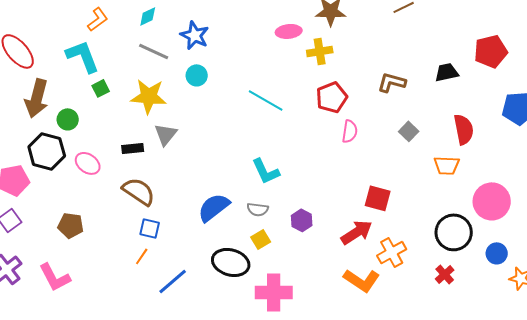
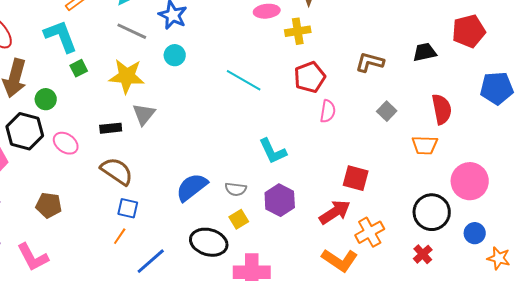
cyan L-shape: (266, 171) -> (273, 151), moved
purple hexagon: (302, 220) -> (280, 200), size x1.4

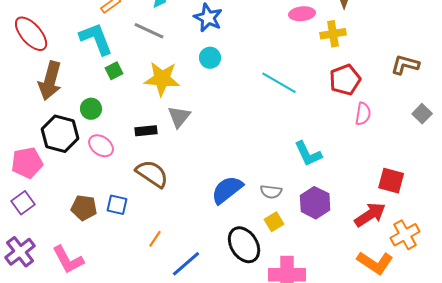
gray line: (132, 31) -> (149, 31), moved
green circle: (46, 99) -> (91, 109), moved
blue square: (128, 208) -> (117, 205), moved
black ellipse: (209, 242) -> (244, 245), turned 42

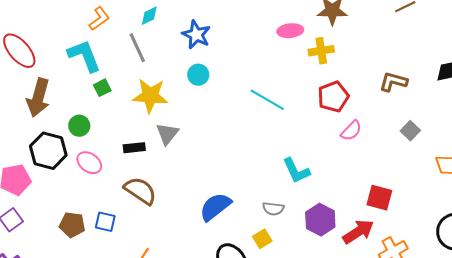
gray line: (149, 31) -> (137, 48), turned 40
pink semicircle: (363, 114) -> (351, 131), turned 35
gray semicircle: (271, 192) -> (273, 209), moved
purple hexagon: (315, 203) -> (320, 220), moved

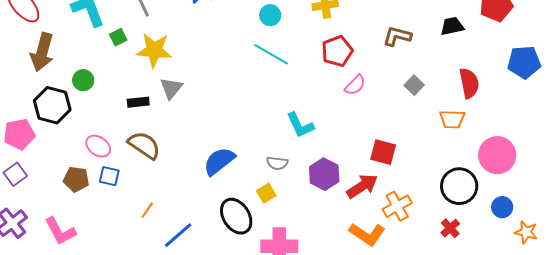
cyan circle: (198, 75) -> (270, 15), moved
green square: (102, 88) -> (118, 37), moved
pink ellipse: (89, 163) -> (98, 146), moved

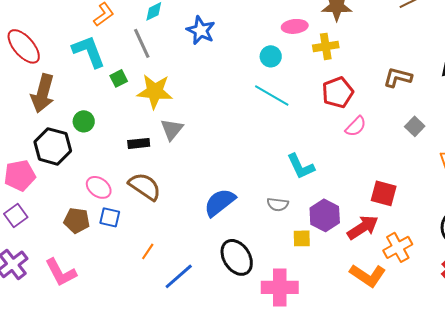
yellow square: (266, 193) -> (302, 238), moved, turned 30

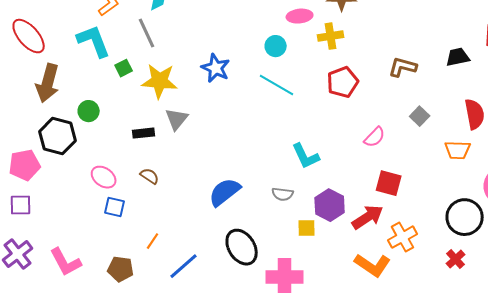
blue star: (201, 30) -> (216, 68), moved
pink semicircle: (356, 126) -> (375, 137), moved
brown semicircle: (145, 186) -> (150, 176), size x0.6
purple square: (16, 215) -> (21, 205), turned 35
brown pentagon: (77, 220) -> (121, 269), moved

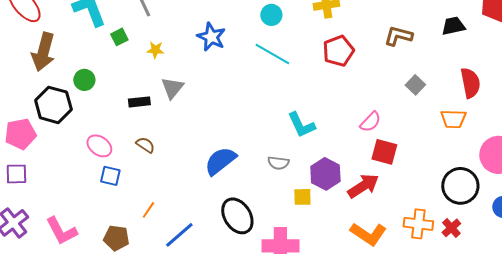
yellow star: (160, 81) -> (155, 50), size x0.5
pink semicircle: (375, 137) -> (370, 122), moved
orange cross: (403, 237) -> (418, 224), moved, turned 36

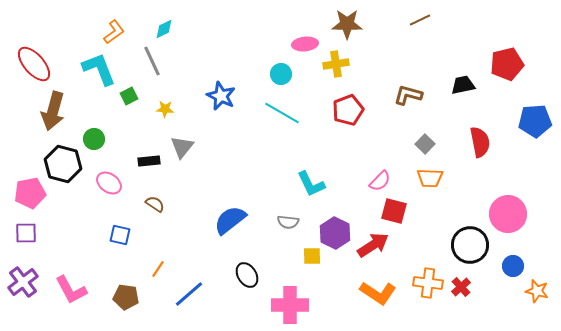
orange trapezoid: (453, 119) -> (430, 178), moved
pink ellipse: (99, 146) -> (109, 183), moved
black ellipse: (237, 216) -> (247, 275), size x0.7

